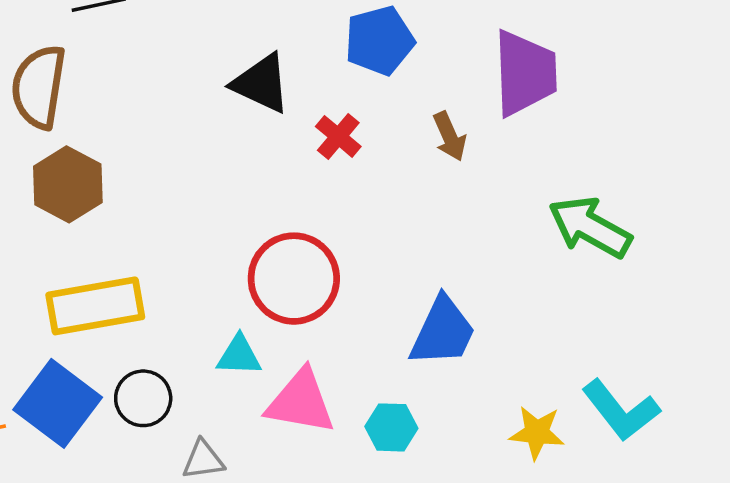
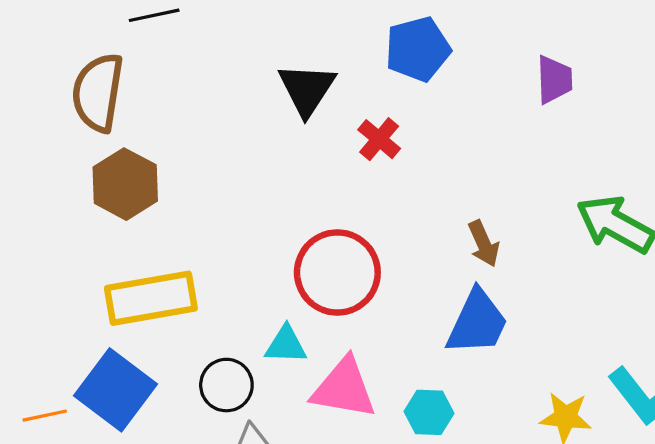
purple trapezoid: (525, 73) -> (554, 80), size x0.6
black triangle: (261, 83) -> (307, 89), turned 38
brown arrow: (450, 136) -> (484, 244), moved
black circle: (143, 398) -> (226, 385), moved

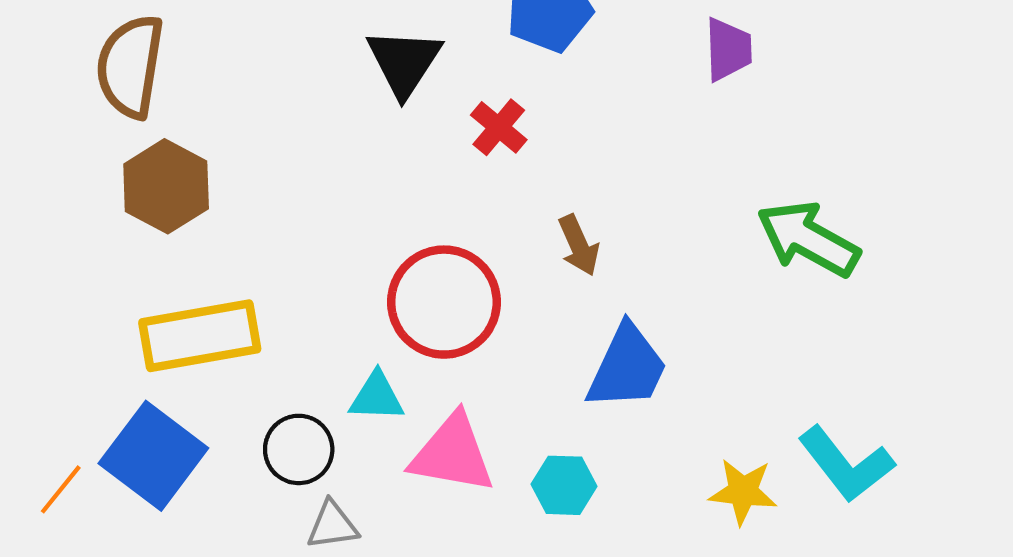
brown arrow: (484, 244) -> (579, 245), moved
orange line: (45, 416) -> (61, 489), turned -39

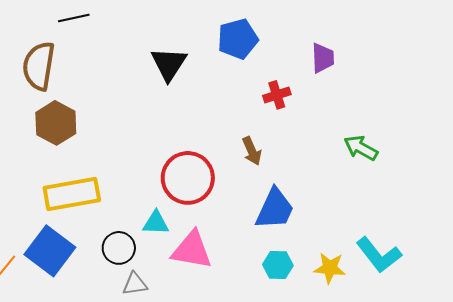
red cross: (499, 127) -> (277, 95), moved, turned 32
green arrow: (808, 239) -> (361, 148), size x0.7
cyan hexagon: (564, 485) -> (278, 265), moved

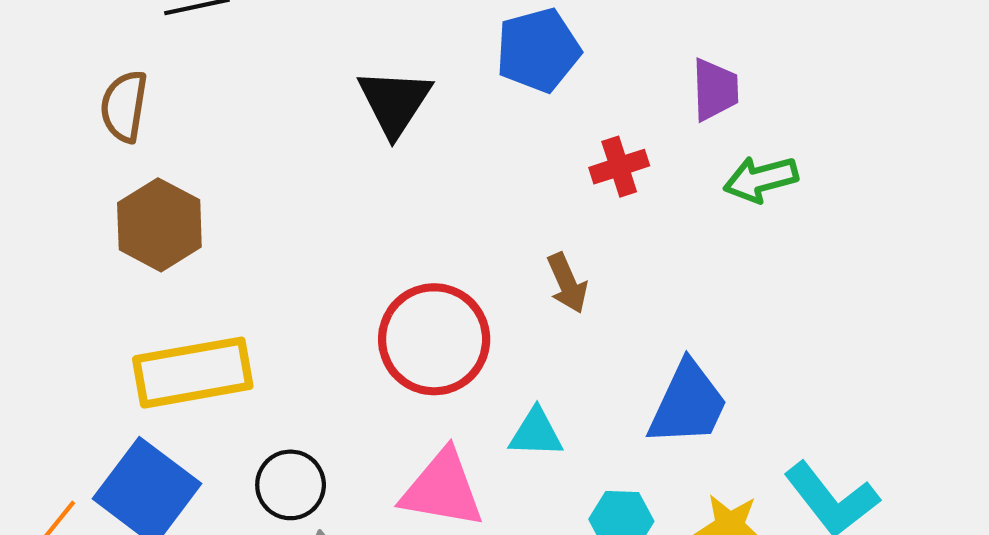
brown semicircle: (39, 66) -> (124, 106), size x0.7
green arrow: (361, 148) -> (761, 179), moved, turned -44
blue trapezoid: (275, 209) -> (688, 404), moved
cyan triangle: (156, 223) -> (536, 433), moved

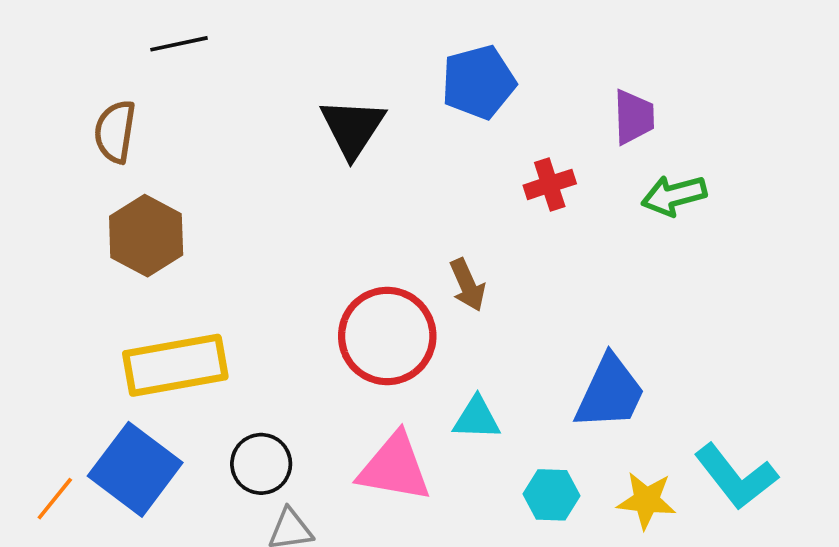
brown arrow: (567, 283) -> (468, 285), moved

